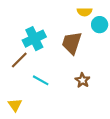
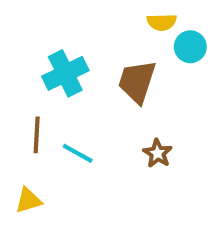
brown line: (19, 60) -> (37, 135), moved, turned -42
yellow triangle: (15, 105) -> (28, 200), turned 48

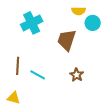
cyan cross: (65, 73) -> (32, 23), moved
yellow triangle: (28, 200) -> (14, 98), turned 32

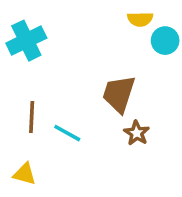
cyan cross: (32, 23) -> (26, 41), moved
brown trapezoid: (67, 40) -> (119, 94), moved

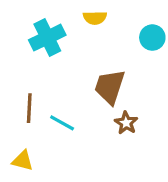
yellow semicircle: (140, 19) -> (95, 18), moved
cyan cross: (26, 41) -> (47, 38), moved

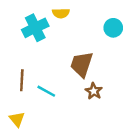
yellow semicircle: (95, 18) -> (61, 13), moved
yellow triangle: (23, 161) -> (17, 119), turned 35

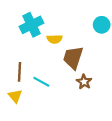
yellow semicircle: (61, 13) -> (54, 39), moved
yellow triangle: (17, 119) -> (15, 96), moved

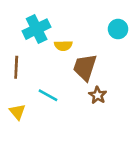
brown line: (19, 72) -> (16, 67), moved

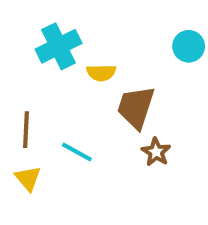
brown line: (16, 67) -> (26, 130), moved

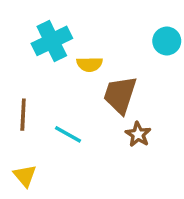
yellow triangle: (28, 178) -> (25, 176), moved

